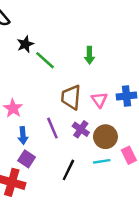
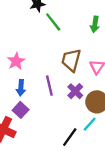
cyan line: (102, 161) -> (90, 124), turned -49
black line: (68, 170) -> (70, 137), moved

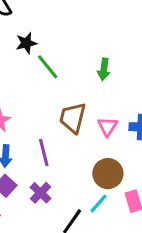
purple cross: (75, 91) -> (41, 193), moved

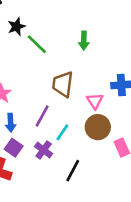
pink triangle: (107, 126) -> (95, 101), moved
purple line: (44, 153) -> (42, 116), turned 50
cyan line: (99, 203) -> (62, 132), moved

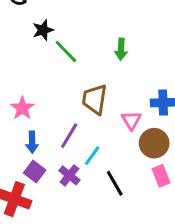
brown circle: (98, 127) -> (154, 143), moved
black line: (73, 171) -> (115, 183), moved, turned -60

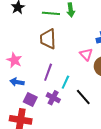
green line: (66, 52) -> (51, 13), moved, turned -30
brown trapezoid: (95, 99) -> (48, 39), moved
blue arrow: (32, 142) -> (17, 82), moved, turned 112

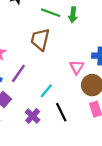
purple line: (48, 72) -> (18, 73), moved
purple cross: (53, 98) -> (33, 116), moved

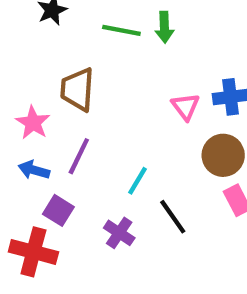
brown trapezoid: (40, 39) -> (77, 89), moved
pink triangle: (77, 67) -> (186, 107), moved

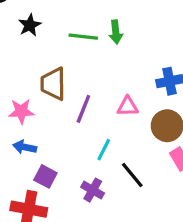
pink triangle: (186, 107) -> (128, 106), moved, turned -50
pink star: (33, 123) -> (21, 111), turned -30
purple line: (79, 156) -> (83, 109), moved

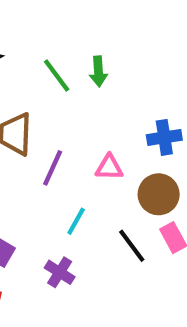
green line: (83, 37) -> (57, 75), turned 44
black line: (132, 175) -> (132, 246), moved

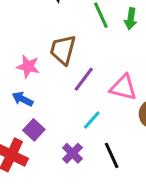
pink triangle: (109, 167) -> (123, 87), size x1.4
black line: (132, 246) -> (112, 155), moved

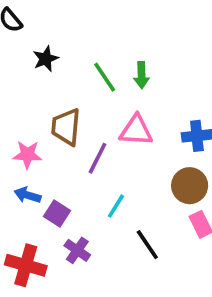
pink triangle: (123, 87) -> (136, 130), moved
purple square: (34, 130) -> (57, 214), moved
purple cross: (72, 153) -> (77, 250), moved

